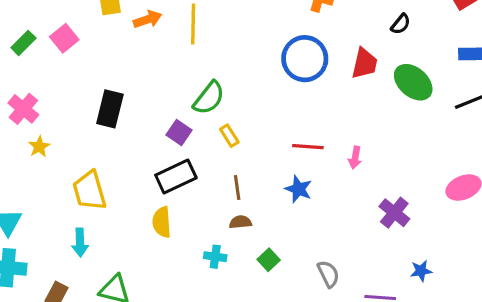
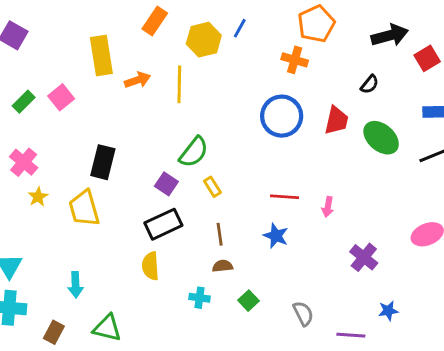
yellow trapezoid: (89, 191) -> (84, 208), moved

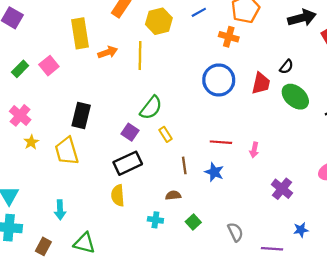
blue line: (240, 28) -> (199, 12), moved, turned 32
black semicircle: (370, 84) -> (286, 67), moved
brown line: (220, 234) -> (184, 165), moved

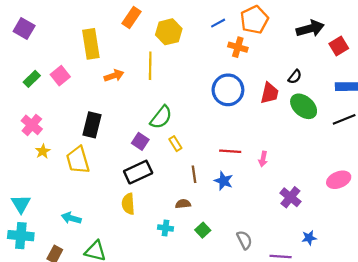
blue line: (199, 12) -> (218, 23), moved
orange arrow: (108, 52) -> (114, 76), moved
cyan arrow: (60, 210) -> (71, 218), turned 108

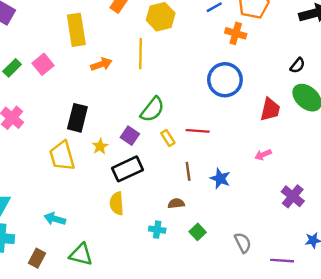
red trapezoid: (270, 93) -> (270, 109), moved
yellow star: (43, 151) -> (100, 146), moved
red line: (230, 151) -> (198, 131), moved
pink arrow: (263, 159) -> (263, 155), turned 56

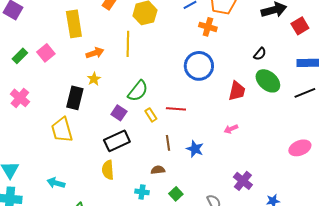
yellow star: (100, 146) -> (94, 79), moved
purple cross: (293, 196) -> (243, 181), moved

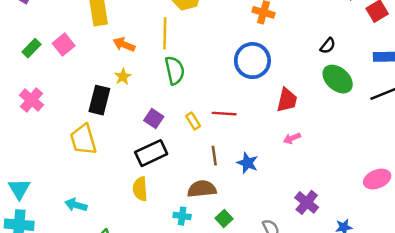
orange arrow: (95, 53) -> (124, 44), turned -138
green semicircle: (138, 91) -> (175, 70), moved, turned -50
red trapezoid: (237, 91) -> (287, 100), moved
pink ellipse: (300, 148) -> (377, 179), moved
brown semicircle: (158, 170) -> (202, 189), size x1.6

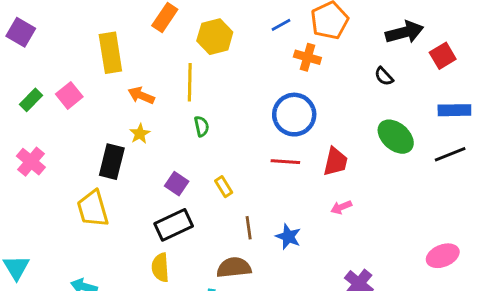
black semicircle: (328, 46) -> (384, 76), moved, turned 98
green semicircle: (175, 70) -> (202, 126), size x0.6
red line: (224, 114) -> (285, 162), moved

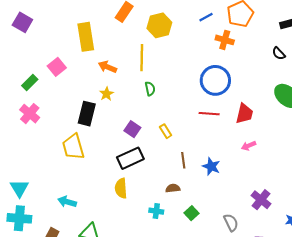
green rectangle: (31, 100) -> (30, 82), moved
brown semicircle: (234, 267) -> (173, 188), size x0.6

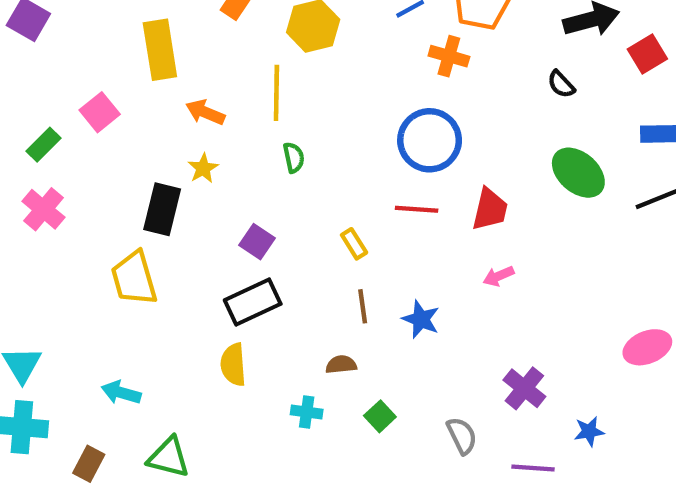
yellow rectangle: (166, 131) -> (354, 244), moved

